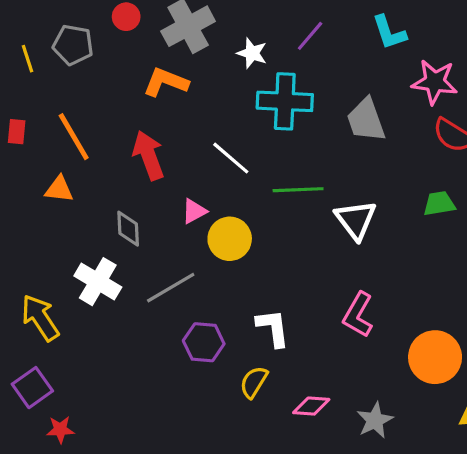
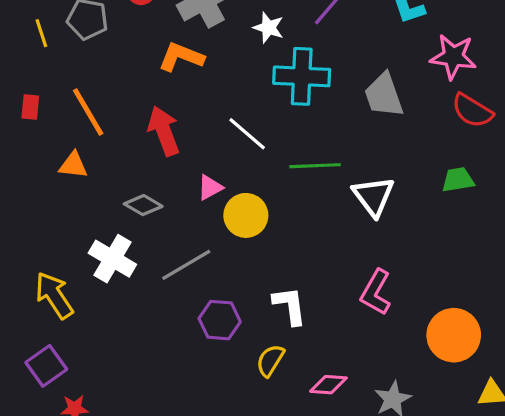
gray diamond: (128, 229) -> (143, 205), turned -57

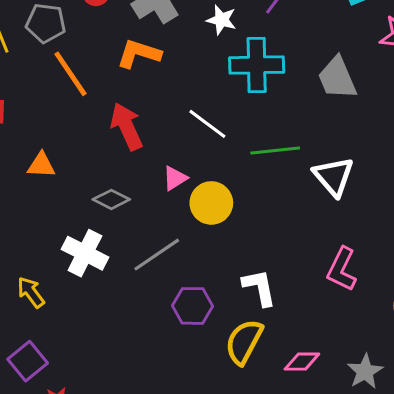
orange line: (88, 112) -> (71, 74), moved
yellow arrow: (54, 295) -> (31, 292), size x0.7
yellow semicircle: (270, 360) -> (244, 342), size x1.4

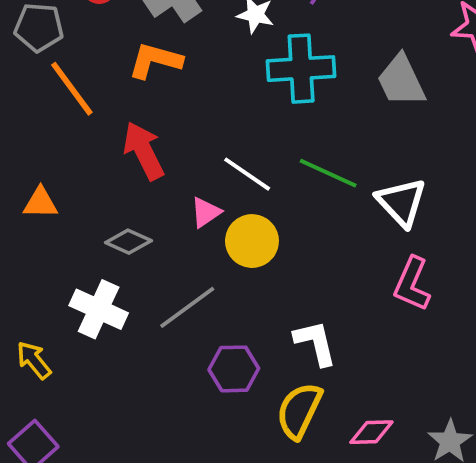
white line: (207, 124) -> (247, 174), moved
green line: (275, 151) -> (328, 173), turned 33
pink L-shape: (342, 269) -> (412, 284), moved

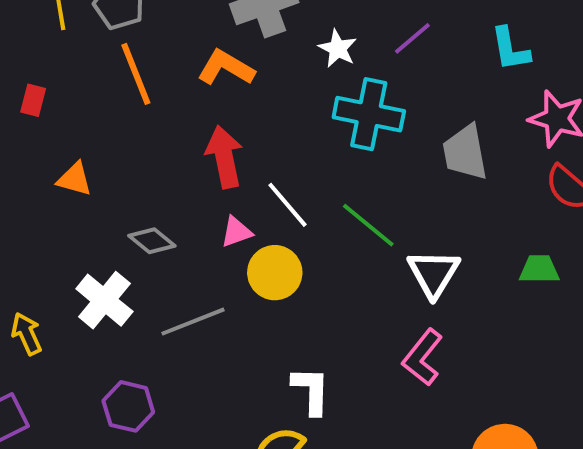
red arrow: (144, 151) -> (224, 157), moved
purple hexagon: (234, 369) -> (128, 406), moved

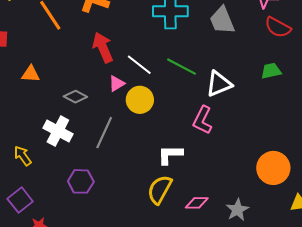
white triangle: (433, 273) -> (219, 84), turned 48
gray line: (193, 322) -> (104, 133), turned -32
pink L-shape: (423, 357) -> (203, 120), moved
white L-shape: (311, 390) -> (170, 155), turned -80

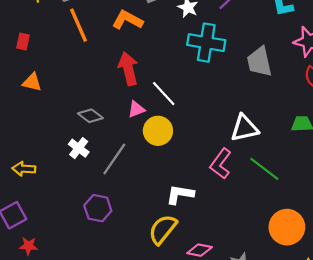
green line: (181, 67) -> (264, 169), moved
orange triangle: (31, 74) -> (32, 82), moved
white cross: (58, 131) -> (79, 148), moved, size x0.7
yellow arrow: (23, 156) -> (24, 169), turned -60
purple hexagon: (81, 181) -> (98, 208), moved

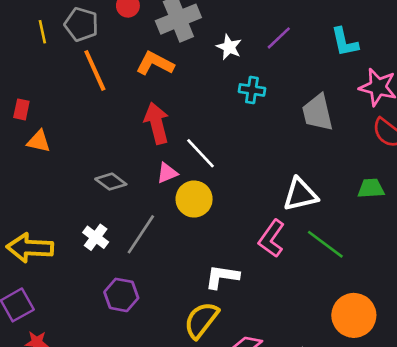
red rectangle: (23, 41) -> (21, 109), moved
cyan cross: (206, 43) -> (252, 90), size x0.6
white cross: (79, 148) -> (96, 237), moved
yellow arrow: (24, 169) -> (30, 248), size x1.6

